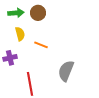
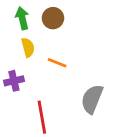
green arrow: (16, 13) -> (22, 18), turned -98

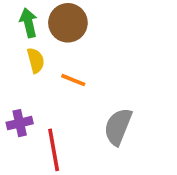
brown circle: (53, 18) -> (68, 23), size x1.4
purple cross: (14, 81) -> (20, 123), moved

